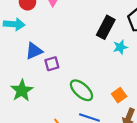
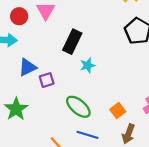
black rectangle: (106, 27) -> (72, 42), moved
cyan star: (120, 47) -> (88, 65), moved

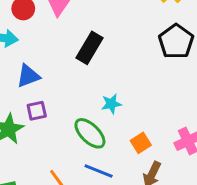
cyan star: (88, 65) -> (111, 104), moved
purple square: (47, 80) -> (37, 111), moved

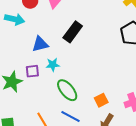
blue triangle: (28, 76) -> (40, 44), moved
cyan star: (111, 104) -> (53, 65), moved

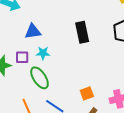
black rectangle: (73, 32) -> (82, 32), moved, turned -55
green ellipse: (67, 90) -> (40, 78), moved

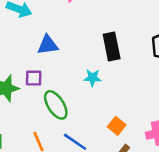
cyan star: (43, 53) -> (93, 78), moved
orange square: (87, 93) -> (117, 126), turned -32

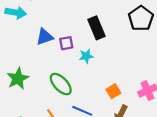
purple square: (34, 78) -> (66, 43), moved
orange square: (117, 126) -> (113, 91), turned 32

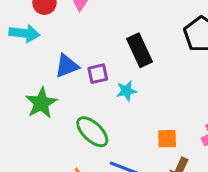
green star: (18, 79) -> (41, 103), moved
orange square: (113, 91) -> (167, 139), turned 32

